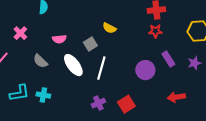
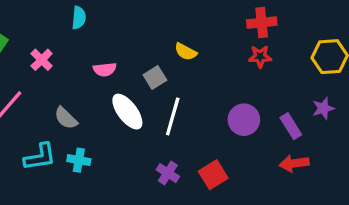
purple rectangle: (168, 59) -> (291, 126), moved
gray semicircle: (40, 61) -> (66, 118), moved
purple cross: (98, 103) -> (168, 173), turned -32

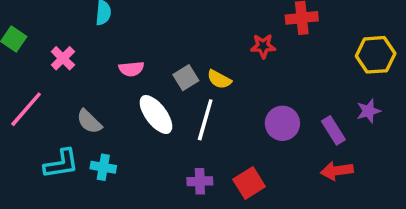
yellow semicircle: (186, 52) -> (219, 79), moved
red star: (260, 57) -> (263, 46), moved
purple cross: (168, 173) -> (200, 181), turned -35

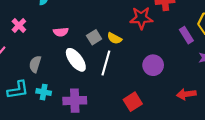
red star: (263, 46) -> (141, 18), size x1.5
gray semicircle: (89, 122) -> (35, 64), turned 63
purple rectangle: (333, 130) -> (186, 35), moved
purple cross: (200, 181) -> (75, 101), moved, size x1.5

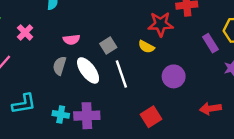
yellow semicircle: (114, 38) -> (146, 47), moved
white line: (106, 63) -> (121, 74), turned -35
gray semicircle: (35, 64) -> (60, 66), moved
cyan cross: (44, 92) -> (61, 114), moved

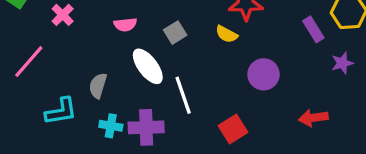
gray semicircle: (60, 66) -> (98, 86), moved
white line: (121, 74) -> (183, 95), moved

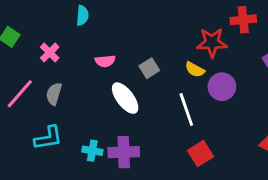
purple circle: (264, 74) -> (222, 87), moved
gray semicircle: (98, 86) -> (54, 94), moved
white line: (183, 95) -> (186, 109), moved

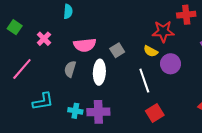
pink semicircle: (105, 61) -> (85, 45), size x1.5
gray semicircle: (54, 94) -> (70, 69), moved
white ellipse: (125, 98) -> (99, 72), turned 40

